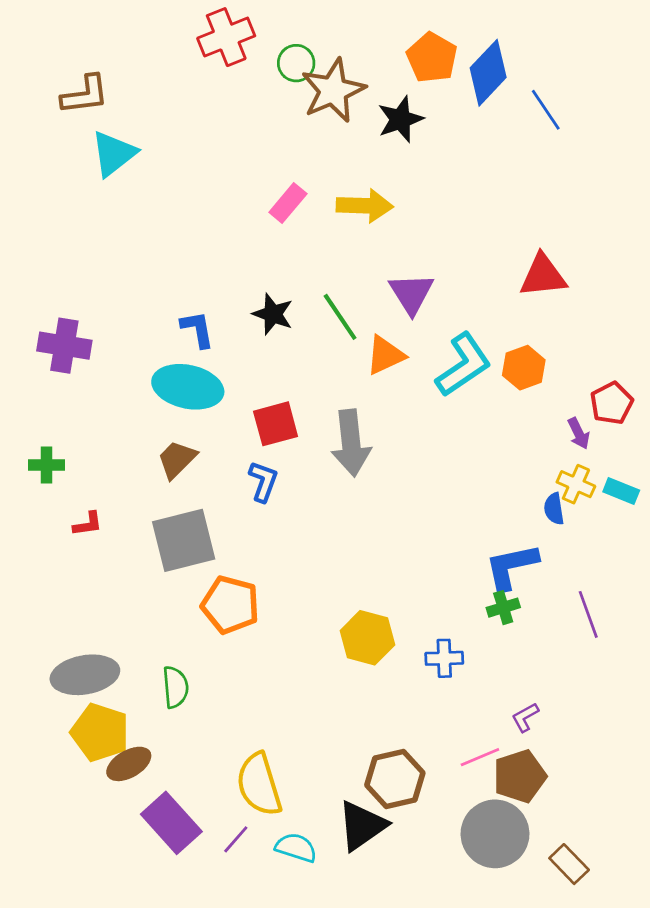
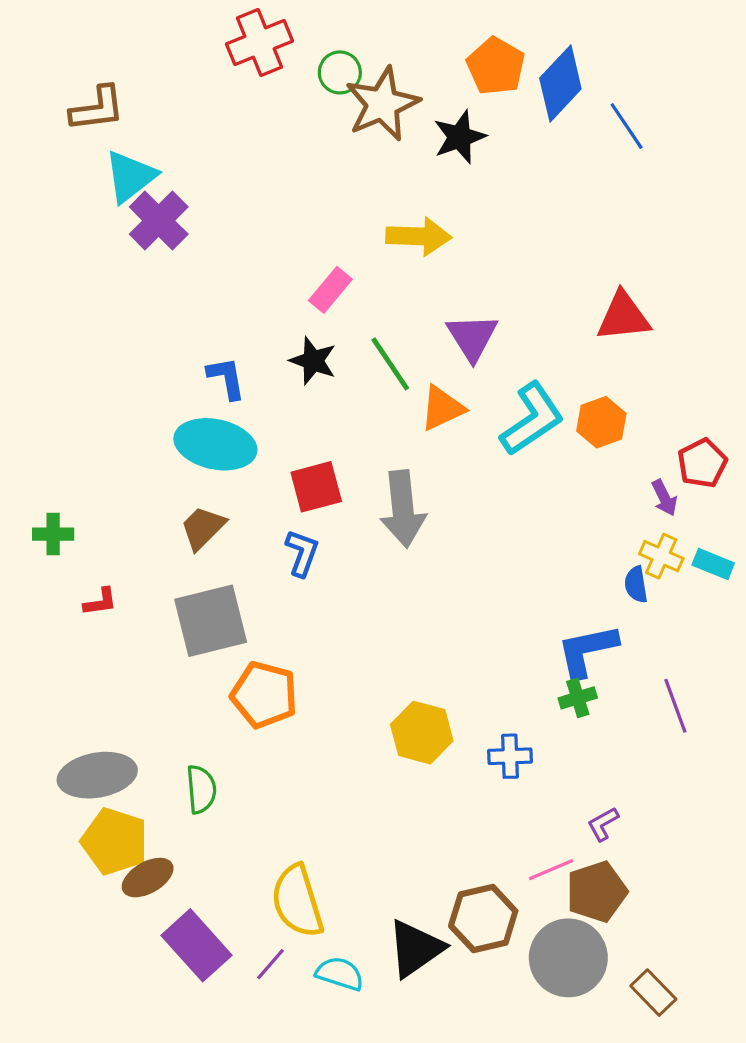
pink rectangle: (288, 203) -> (330, 290), moved
purple cross: (64, 346) -> (159, 221), moved, turned 36
brown hexagon: (395, 779) -> (483, 918), moved

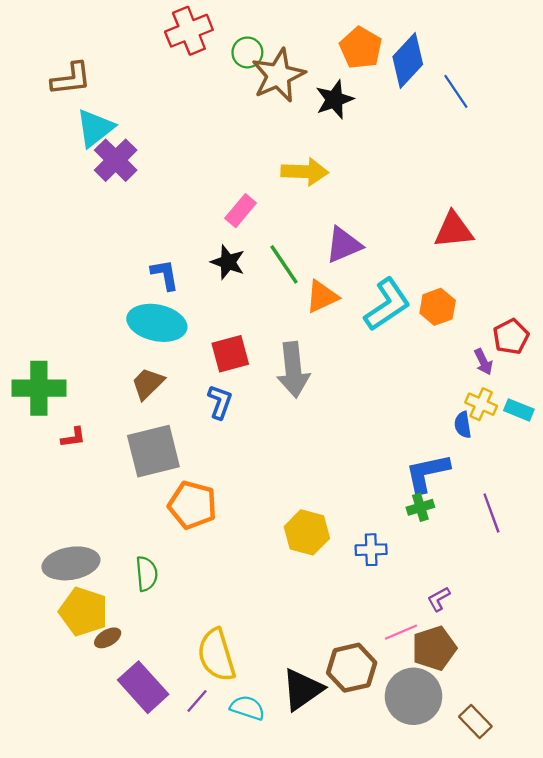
purple triangle: (472, 337) -> (344, 245), turned 39
green cross: (53, 534) -> (39, 388), size x1.8
brown ellipse: (148, 878) -> (108, 638), size x0.7

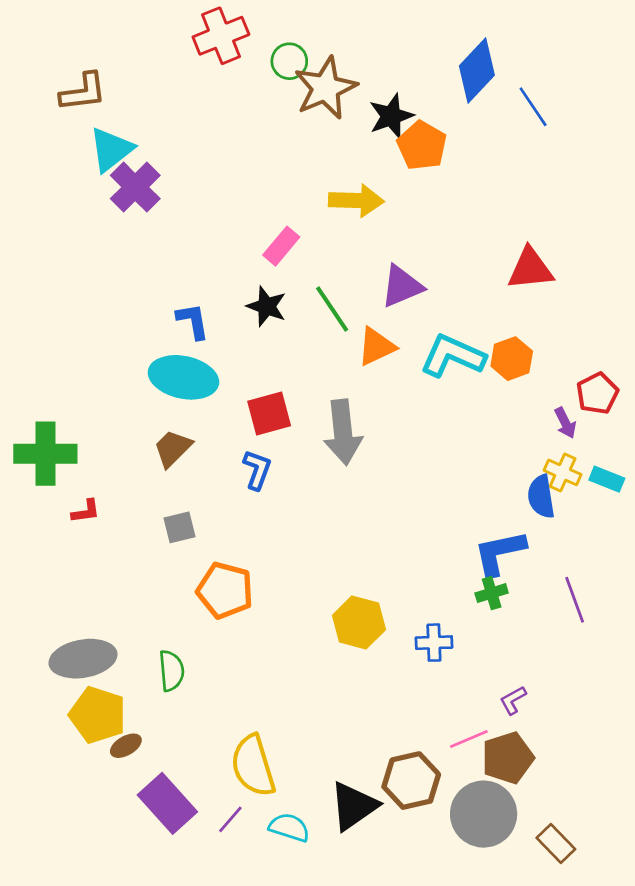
orange pentagon: (361, 48) -> (422, 146), moved
cyan L-shape: (387, 305) -> (453, 356), turned -122
blue semicircle: (463, 425) -> (541, 497), size x1.4
gray square: (153, 451) -> (179, 527), size x0.5

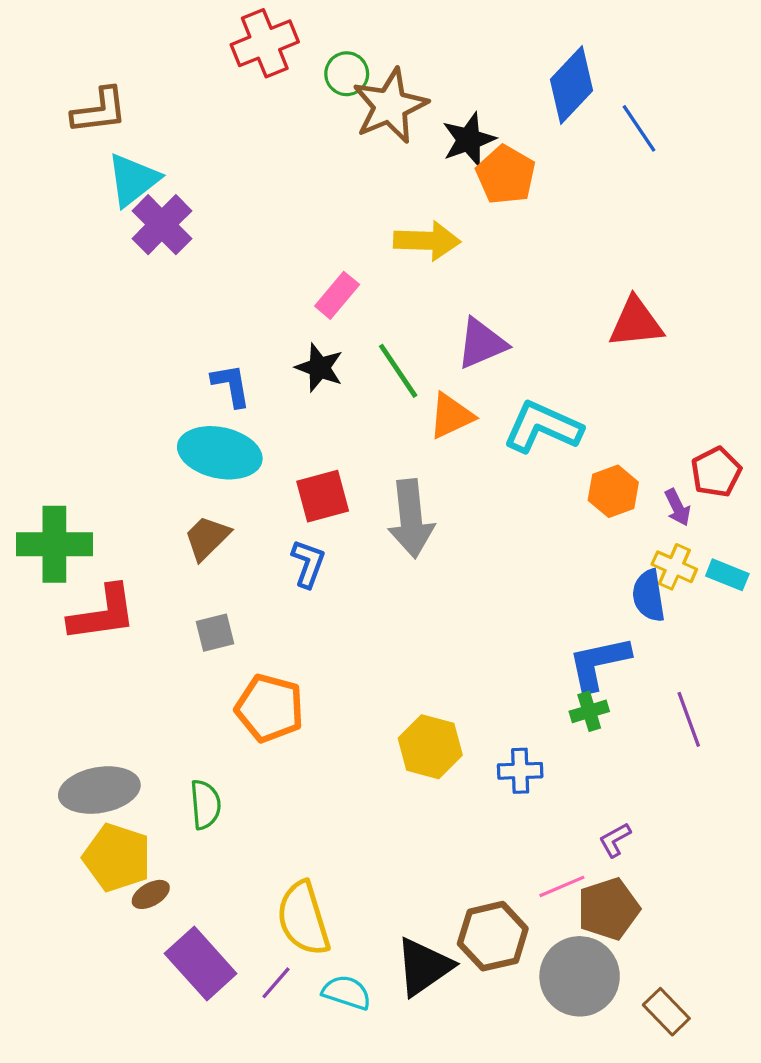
orange hexagon: (512, 359) -> (613, 491), moved
red L-shape: (86, 511) -> (103, 613), size x2.0

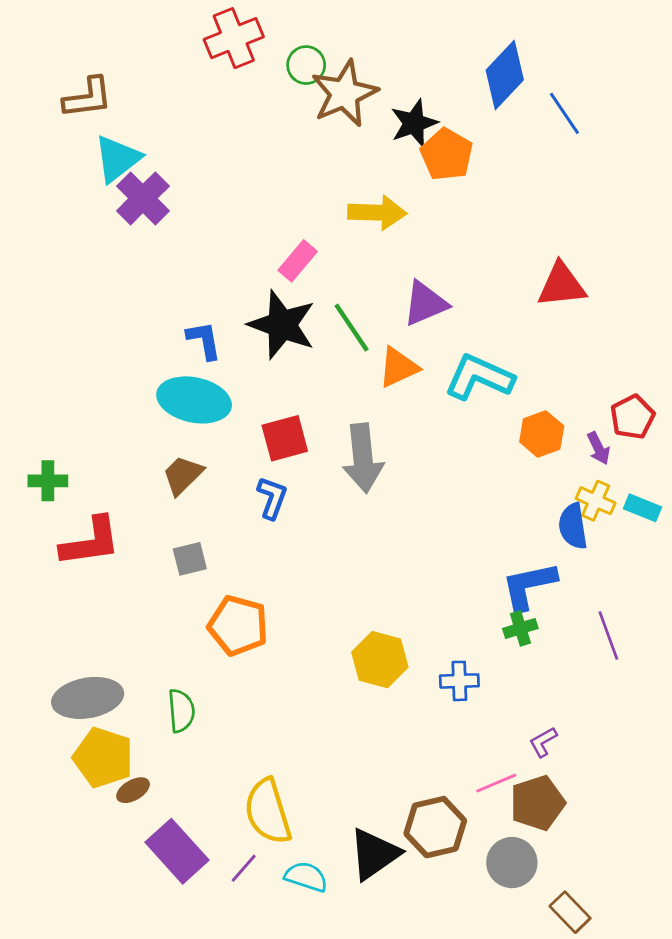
black star: (319, 368) -> (282, 325), size x1.6
green cross: (54, 544) -> (48, 481), size x0.6
gray circle: (580, 976) -> (512, 863), size x0.7
brown rectangle: (666, 1012) -> (570, 912), moved

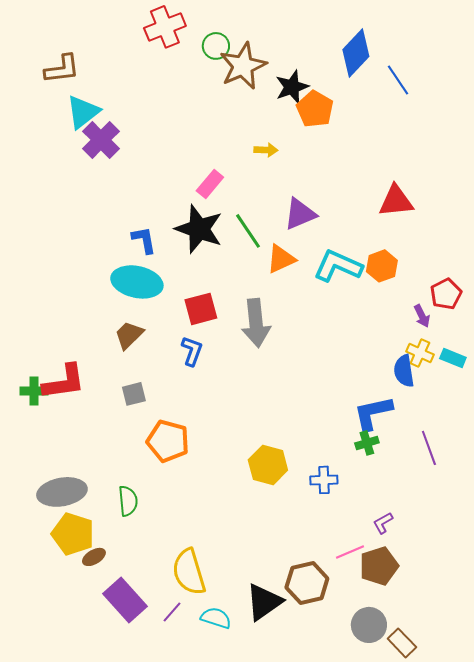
yellow arrow: (377, 213) -> (266, 150), size x0.6
orange hexagon: (542, 434) -> (382, 266), moved
green cross: (48, 481) -> (34, 391), moved
gray circle: (512, 863) -> (369, 625), moved

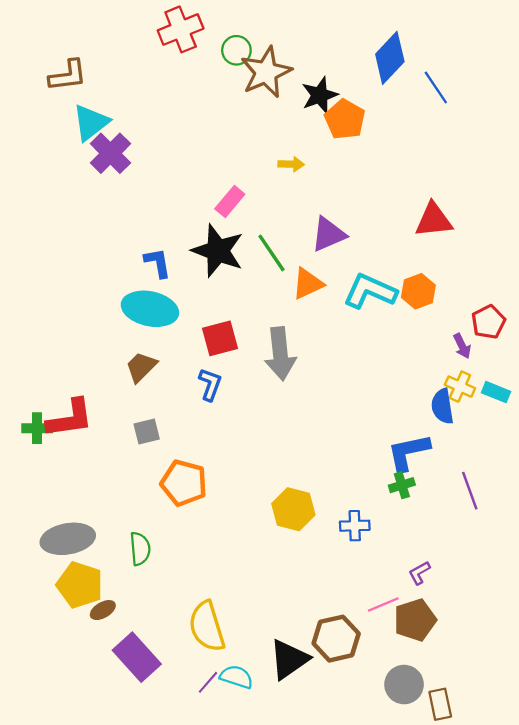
purple line: (172, 612) -> (208, 682), moved
brown rectangle: (402, 643) -> (440, 704), turned 32

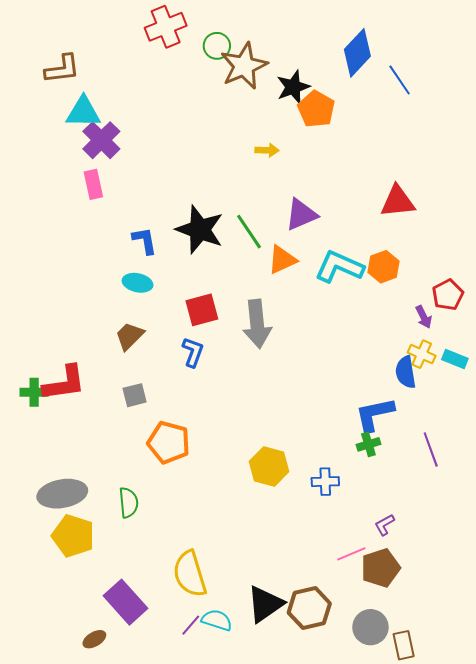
cyan triangle: (91, 123) -> (83, 112), turned 39
pink rectangle: (230, 201) -> (93, 184), moved, turned -52
cyan ellipse: (150, 309) -> (138, 283), size x0.6
brown ellipse: (103, 610) -> (94, 639), moved
brown hexagon: (336, 639) -> (309, 608), moved

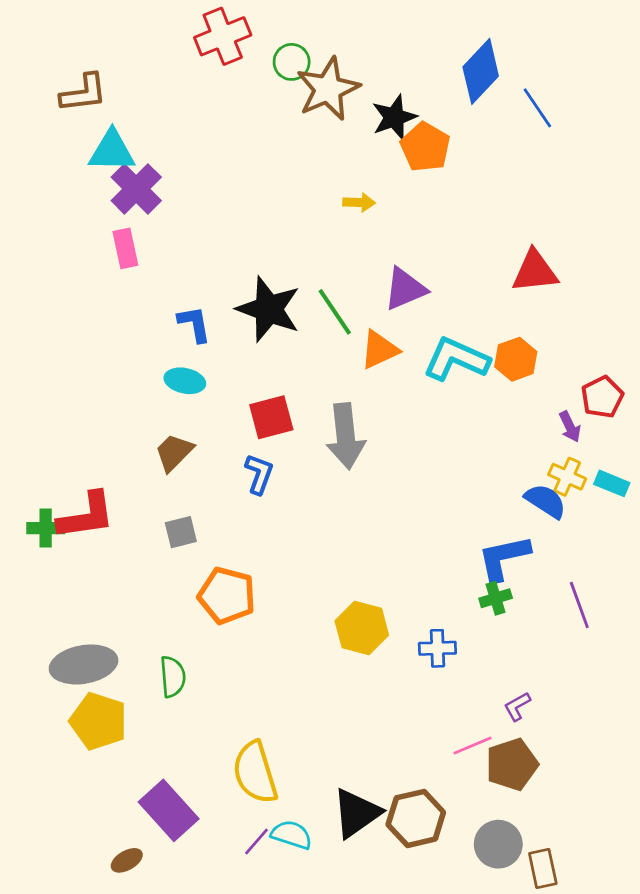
blue semicircle: (406, 372) -> (546, 501), turned 132

